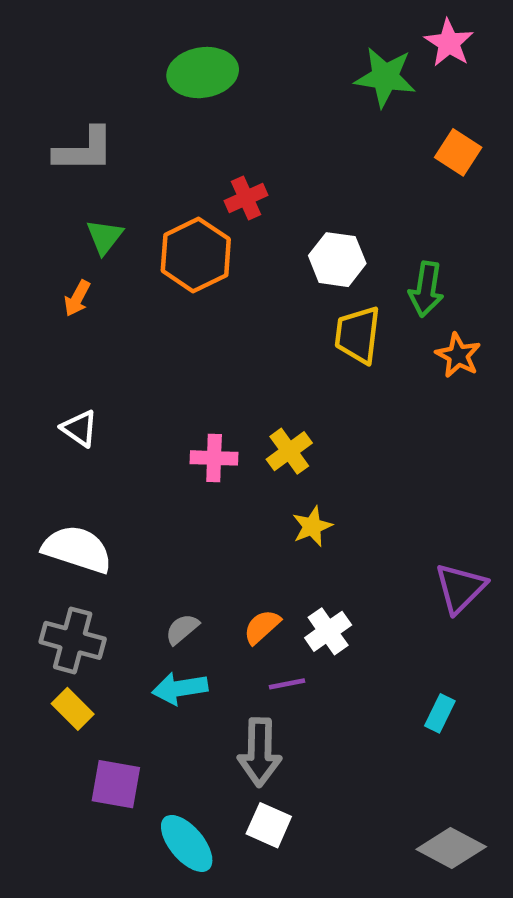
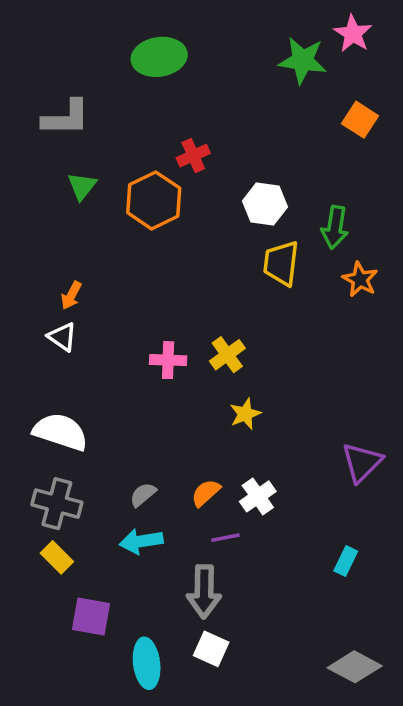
orange arrow: (77, 298) -> (71, 295), moved
cyan ellipse: (187, 843) -> (147, 663), turned 33

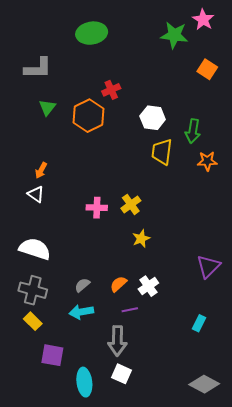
orange star: (360, 279) -> (207, 161), turned -30

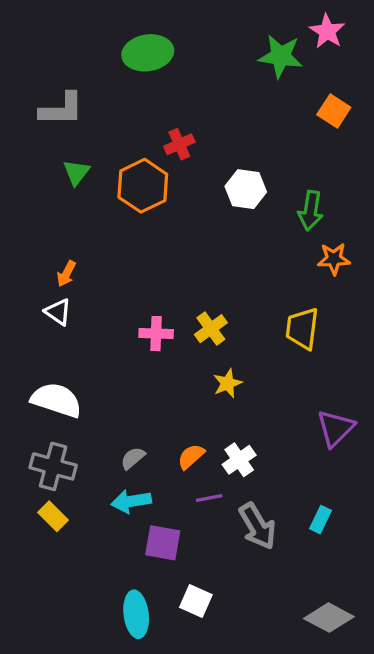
yellow trapezoid: (162, 152) -> (302, 329), moved
gray arrow: (117, 341) -> (257, 526), moved, turned -32
purple square: (52, 355) -> (163, 543), moved

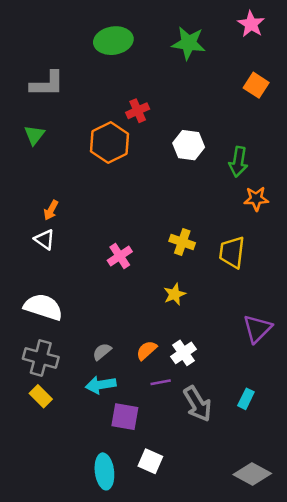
green star: (281, 56) -> (189, 43), moved
green triangle: (76, 172) -> (34, 135), moved
yellow cross: (211, 329) -> (182, 242), moved, turned -35
pink cross: (156, 334) -> (120, 256), turned -35

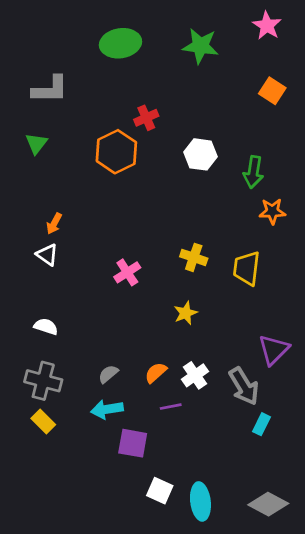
white semicircle: (43, 307) -> (46, 327), size x0.6
gray arrow: (198, 404) -> (244, 386), moved
cyan ellipse: (104, 471) -> (200, 501), moved

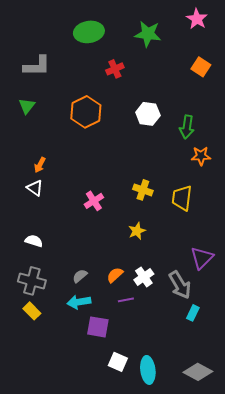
red cross: (146, 118) -> (115, 69), moved

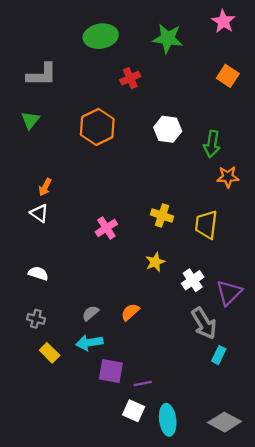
white cross: (144, 277) -> (193, 280), moved
gray cross: (32, 281) -> (36, 319), size x0.6
purple line: (126, 300) -> (143, 383), moved
yellow rectangle: (32, 311) -> (50, 353), moved

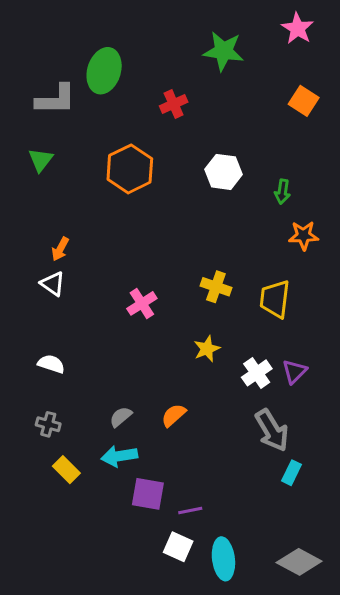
green ellipse: (101, 36) -> (104, 71), moved, turned -64
green arrow: (212, 144) -> (282, 192), size x0.7
purple triangle: (229, 293) -> (294, 371), moved, size x0.7

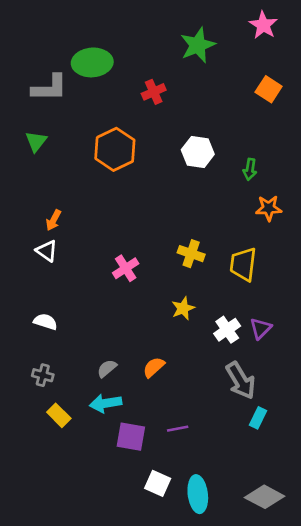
green star: (223, 51) -> (198, 45), turned -30
green ellipse: (104, 71) -> (92, 62), turned 69
purple line: (190, 510) -> (178, 429), moved

